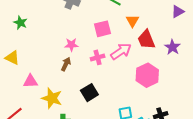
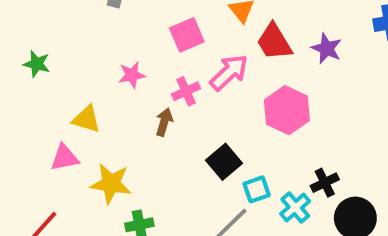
green star: (20, 23) -> (37, 64), moved
yellow triangle: (12, 58) -> (86, 119), moved
brown arrow: (66, 64) -> (164, 122), moved
black square: (89, 93) -> (224, 162), moved

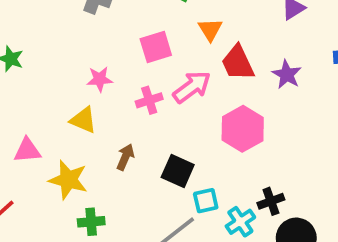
yellow triangle: (86, 119) -> (83, 120), moved
brown arrow: (164, 122) -> (125, 157), moved
black square: (224, 162) -> (178, 171), turned -32

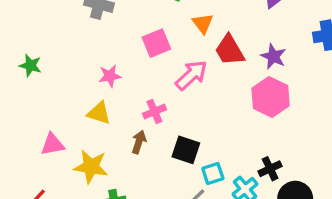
pink cross: (149, 100) -> (154, 112), moved
pink hexagon: (243, 129) -> (271, 97), moved

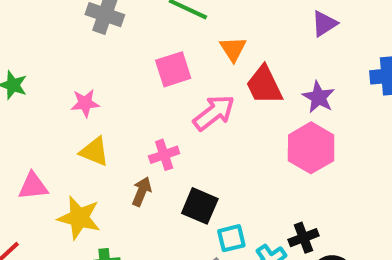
pink star: (110, 76) -> (85, 103), moved

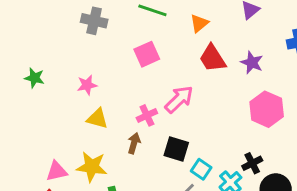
orange triangle: (233, 49) -> (199, 23), moved, turned 30
pink arrow: (214, 113) -> (179, 99), moved
pink hexagon: (311, 148) -> (267, 109), moved
pink triangle: (33, 186) -> (57, 171), moved
cyan square: (231, 238) -> (201, 169), turned -36

